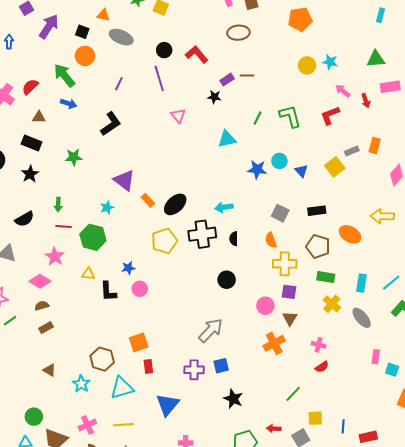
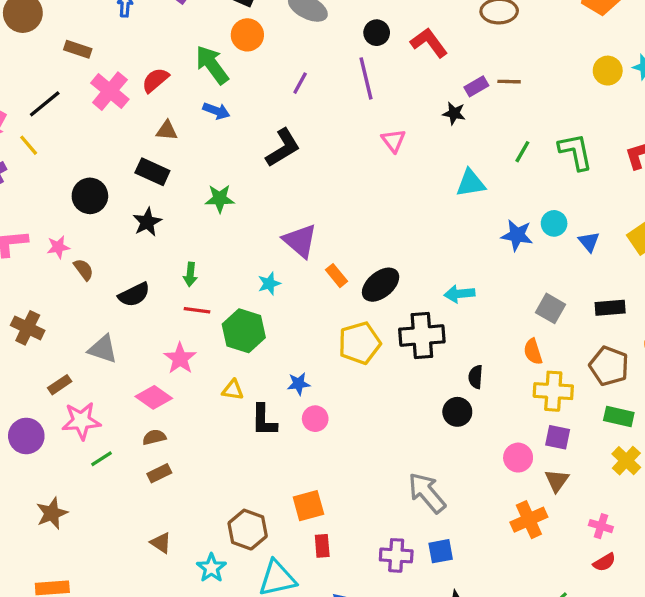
black semicircle: (234, 239) -> (476, 377), moved
gray arrow: (211, 330) -> (427, 493), turned -88

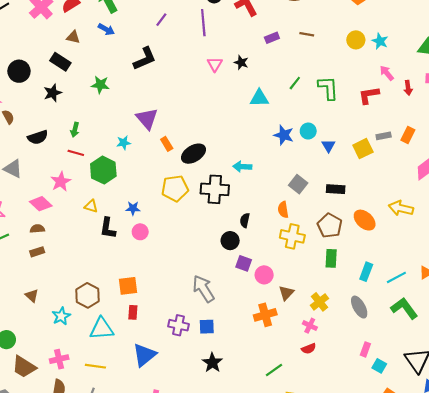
brown line: (509, 82) -> (307, 34), moved
black star: (454, 113) -> (241, 62), moved
green rectangle: (619, 417) -> (331, 258), turned 72
purple square: (558, 437) -> (244, 263), moved
yellow cross: (626, 461) -> (319, 302), moved

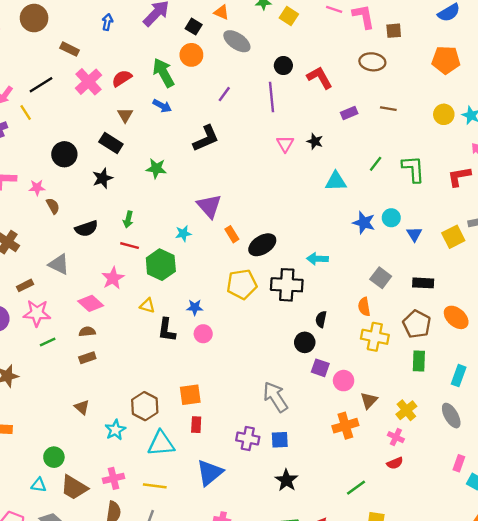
brown triangle: (73, 37) -> (125, 115), turned 48

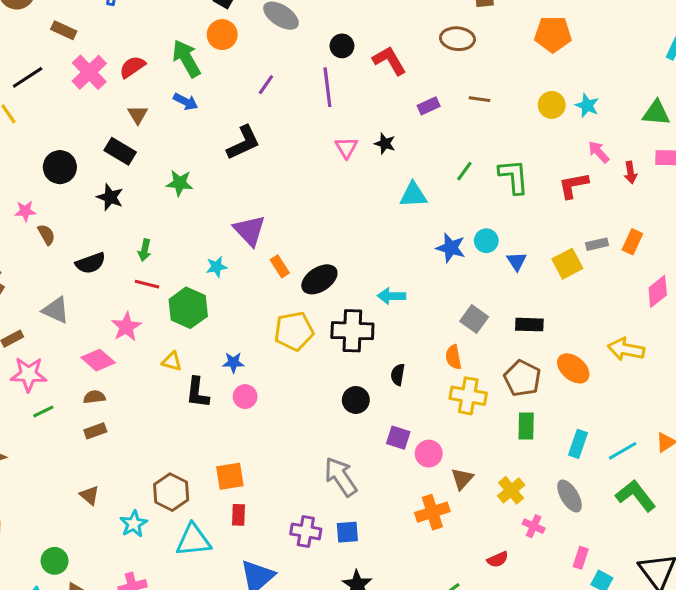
black star: (103, 178) -> (110, 197), turned -30
black circle: (305, 342) -> (356, 400), moved
pink cross: (396, 437) -> (534, 526), moved

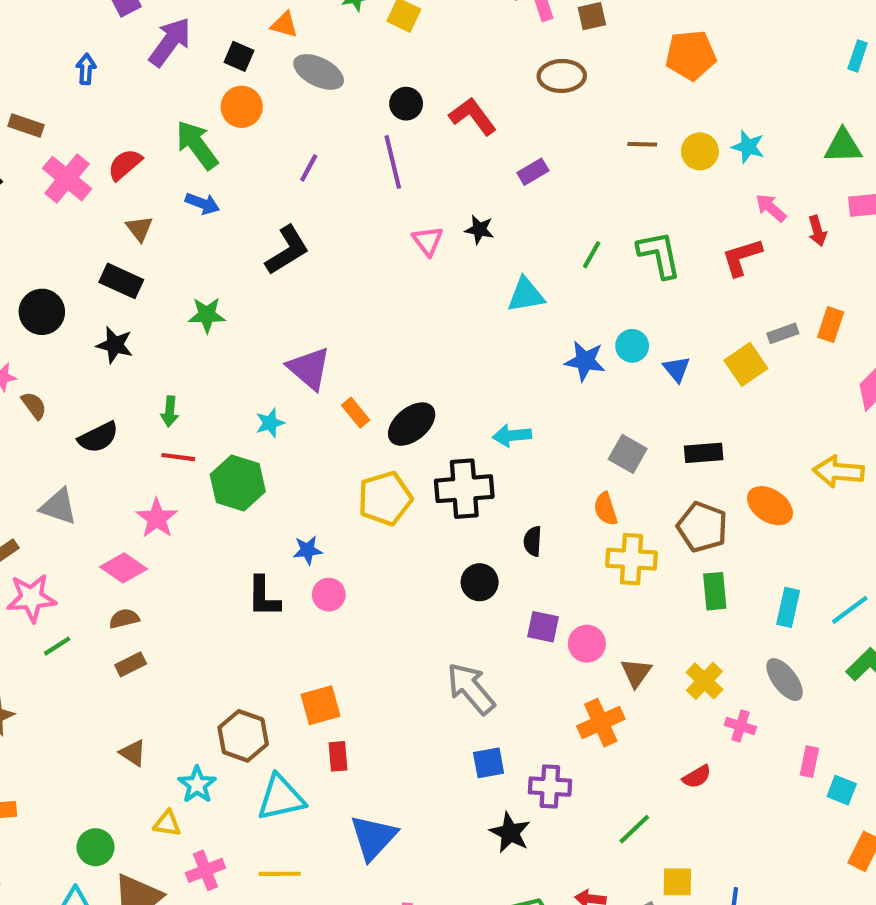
brown line: (480, 99) -> (642, 144), moved
yellow triangle: (172, 361) -> (167, 823), moved
purple cross: (306, 531) -> (550, 787), moved

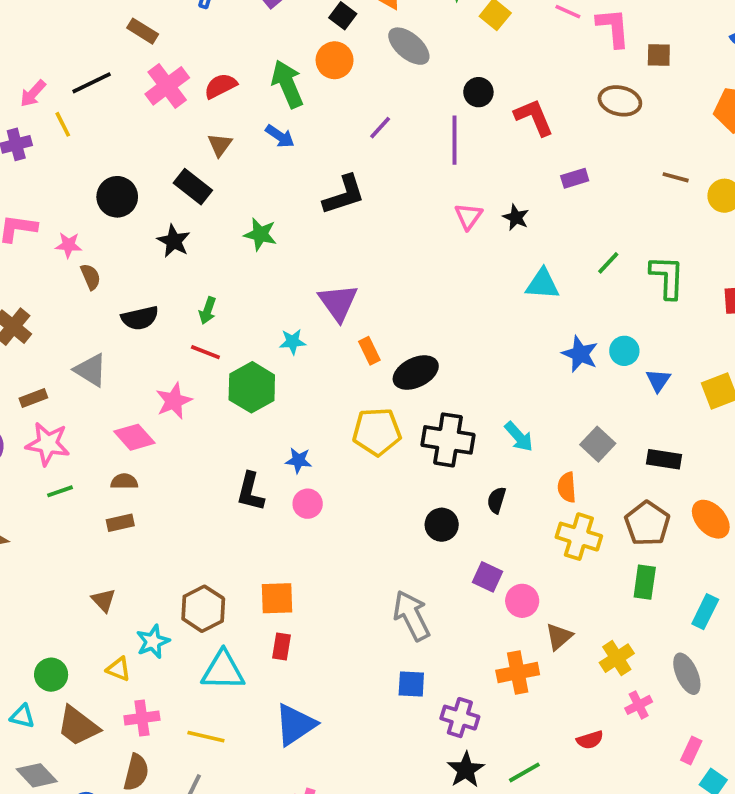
cyan arrow: (512, 435) -> (519, 437), moved, turned -140
pink cross: (740, 726) -> (639, 705), turned 32
black star: (510, 833) -> (466, 770), moved

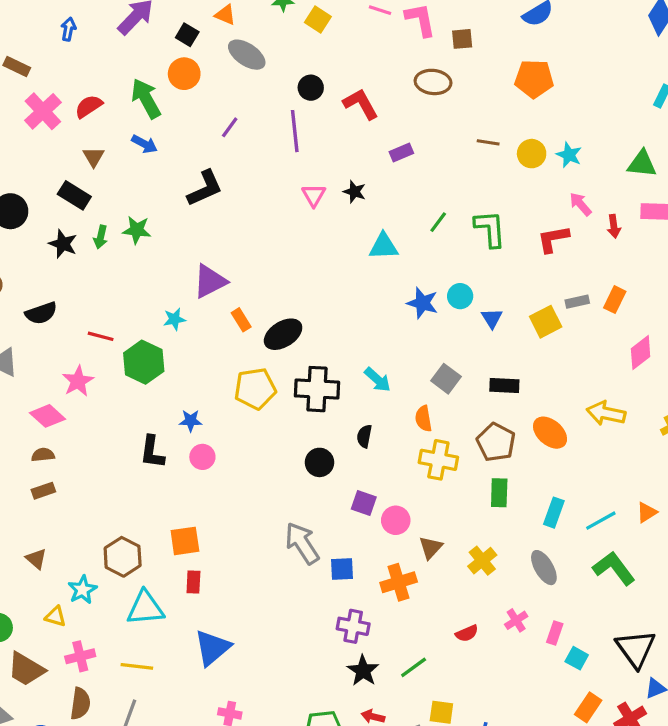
purple triangle: (338, 302) -> (210, 281), turned 45
green arrow: (208, 311) -> (101, 237), moved
blue square: (411, 684) -> (342, 569), moved
pink cross: (639, 705) -> (516, 620), moved

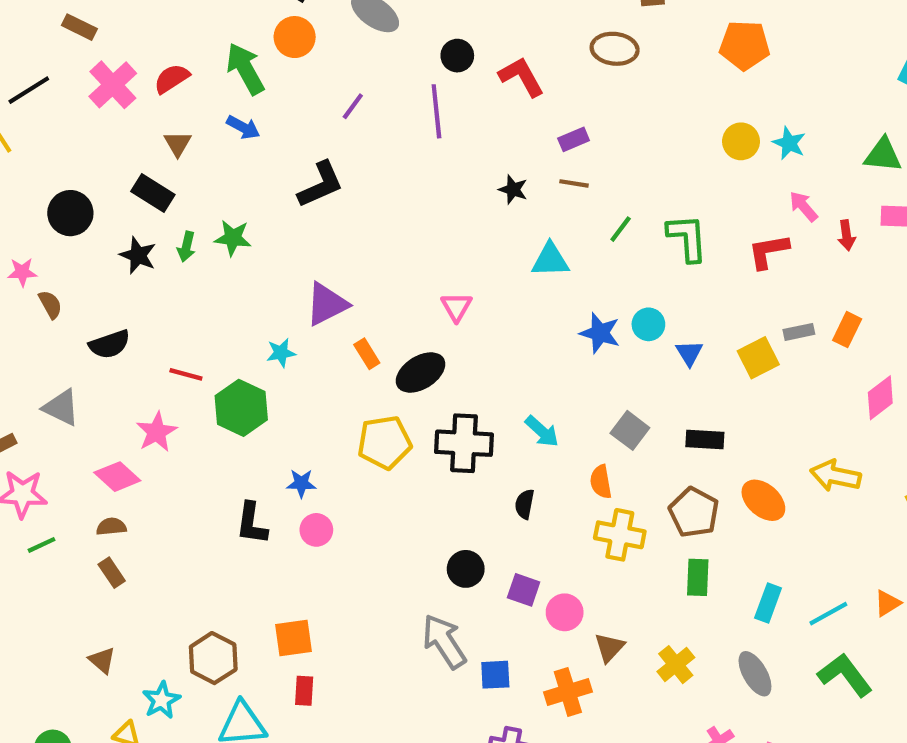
brown line: (488, 142) -> (574, 183), moved
pink triangle: (314, 195) -> (456, 307), moved
black circle: (319, 462) -> (466, 569), moved
brown rectangle: (43, 491) -> (112, 573), turned 75

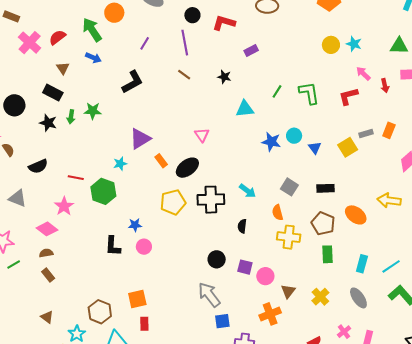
red L-shape: (521, 77) -> (224, 23), turned -40
brown line: (574, 183) -> (184, 75), moved, turned 32
blue square: (495, 675) -> (222, 321), moved

